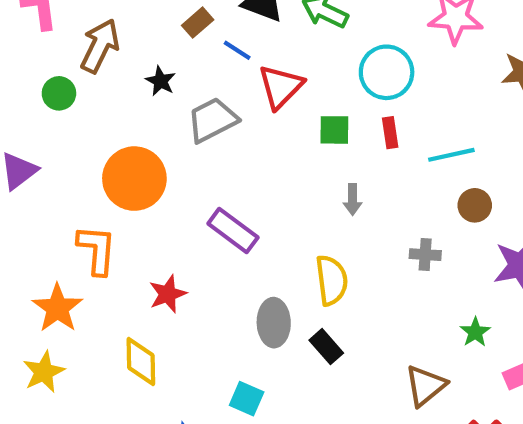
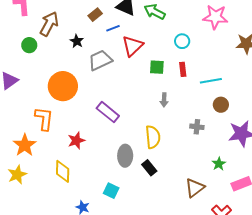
blue line: (237, 50) -> (113, 28), turned -56
cyan circle: (387, 72) -> (182, 41), size x0.6

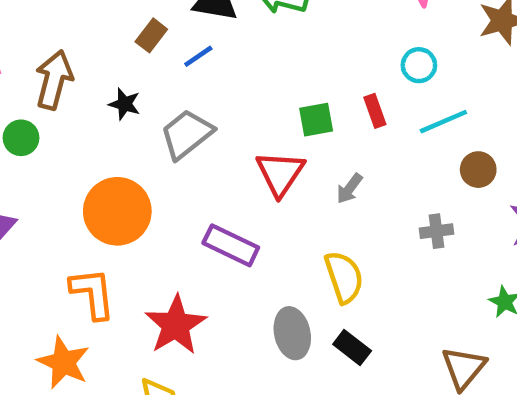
cyan circle: (182, 41) -> (419, 65), moved
red triangle: (133, 46) -> (280, 173), moved
gray arrow: (164, 100) -> (349, 189), turned 48
red star: (76, 141) -> (176, 325), size x1.5

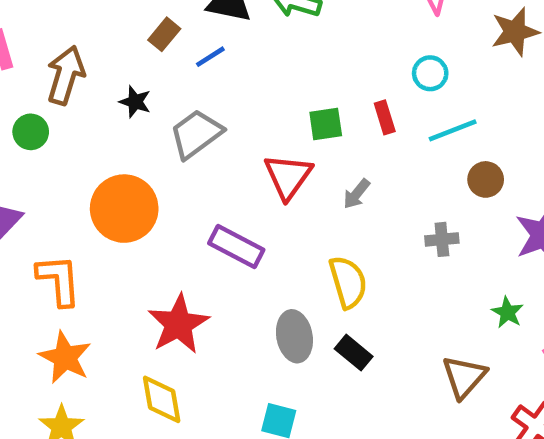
orange L-shape: (92, 293) -> (59, 280), moved

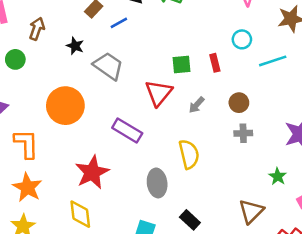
brown arrow: (66, 75) -> (37, 29), size x0.7
cyan line: (453, 130) -> (273, 61), moved
gray trapezoid: (196, 134) -> (108, 66), turned 68
brown circle: (486, 179) -> (239, 103), moved
black rectangle: (354, 353) -> (190, 220), moved

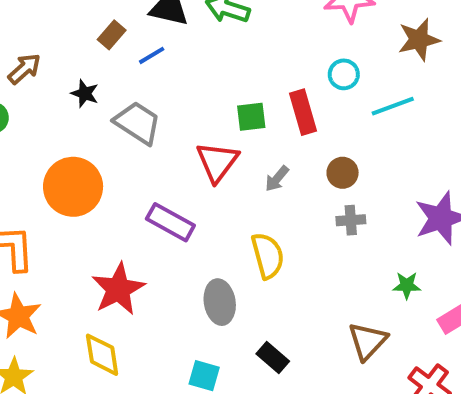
brown arrow: (37, 29) -> (24, 69), turned 30
red rectangle: (215, 63) -> (303, 112), size x1.5
green star: (278, 176) -> (407, 285), turned -30

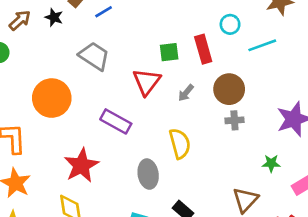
black star: (85, 93) -> (54, 17), moved
brown circle: (343, 173) -> (229, 89), size x1.5

